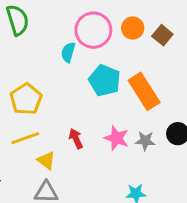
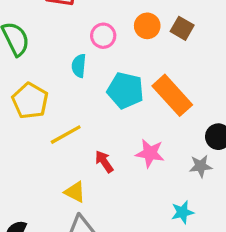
pink circle: (93, 30) -> (103, 36), size x0.6
yellow pentagon: (26, 99) -> (30, 101), moved
yellow line: (25, 138) -> (66, 135), moved
gray star: (145, 141) -> (201, 166), moved

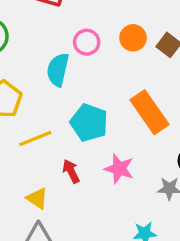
cyan semicircle: (79, 66) -> (58, 70), size x1.4
cyan pentagon: (125, 90) -> (89, 123), moved

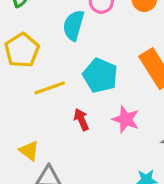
yellow triangle: (37, 198) -> (29, 151), moved

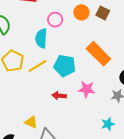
yellow line: (50, 88) -> (37, 66), moved
red arrow: (81, 120) -> (59, 96), turned -48

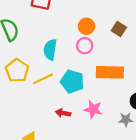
orange circle: (81, 12) -> (87, 26), moved
pink circle: (55, 20) -> (85, 46), moved
orange rectangle: (98, 54) -> (110, 72), turned -50

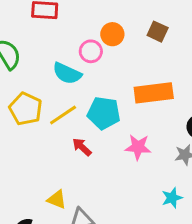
pink circle: (85, 46) -> (91, 51), moved
cyan semicircle: (50, 49) -> (67, 73), turned -66
red arrow: (63, 113) -> (82, 147), moved, turned 40

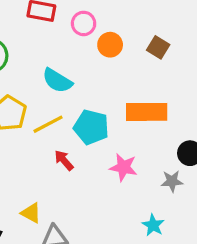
pink circle: (91, 51) -> (84, 23), moved
cyan star: (172, 198) -> (153, 225), turned -30

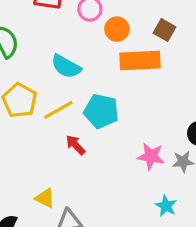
orange rectangle: (147, 112) -> (140, 60), moved
pink star: (123, 167) -> (151, 156), moved

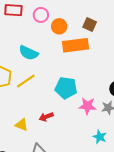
cyan pentagon: (101, 111) -> (66, 88), moved
red arrow: (76, 145) -> (46, 117), moved, turned -64
yellow triangle: (45, 198) -> (22, 125), moved

